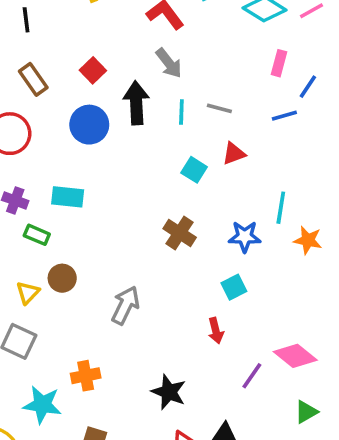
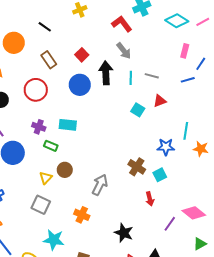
black line: (26, 20) -> (45, 27), turned -48
brown cross: (180, 233) -> (137, 167), moved
orange cross: (86, 376) -> (82, 215), moved, turned 35

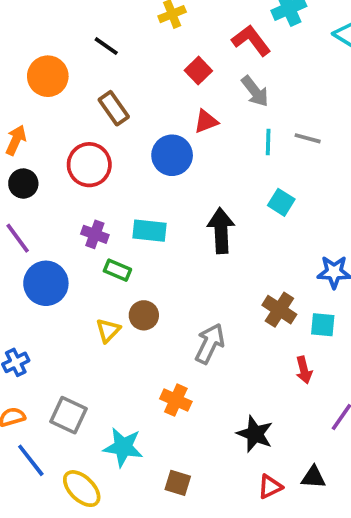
red square: (82, 55) -> (198, 71), moved
black arrow: (106, 73) -> (221, 231), moved
red triangle: (160, 101) -> (206, 121), moved
cyan square: (160, 175) -> (323, 325), turned 32
gray square: (41, 205) -> (69, 415), moved

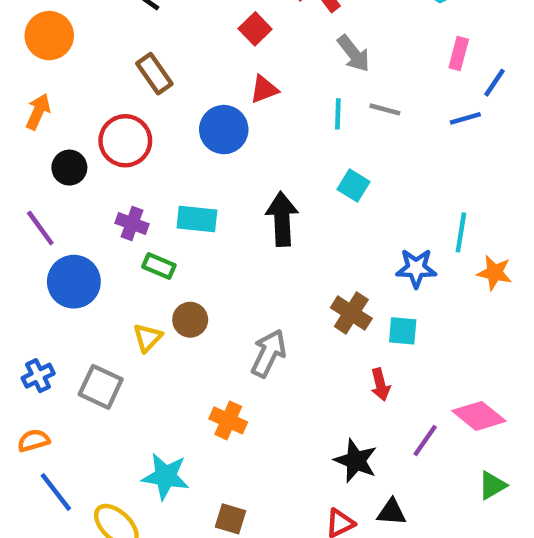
orange circle: (48, 76) -> (49, 36), moved
gray arrow: (255, 91) -> (354, 53), moved
black circle: (23, 184) -> (69, 168), moved
gray square: (69, 415) -> (101, 387), moved
black star: (255, 434) -> (356, 461), moved

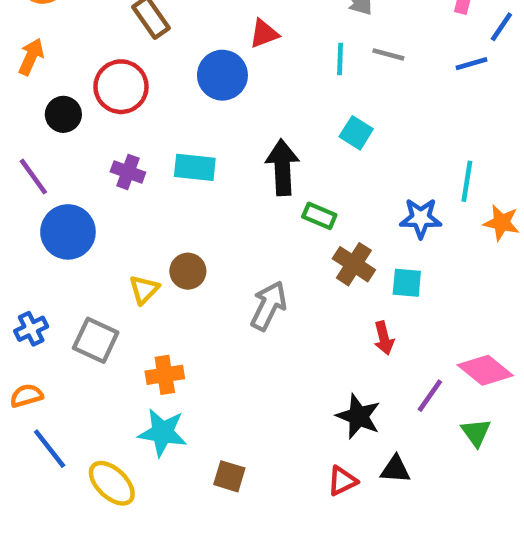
green rectangle: (159, 266) -> (319, 216), moved
orange cross: (228, 420) -> (165, 375), moved, turned -33
green triangle: (492, 485) -> (476, 432), moved, turned -36

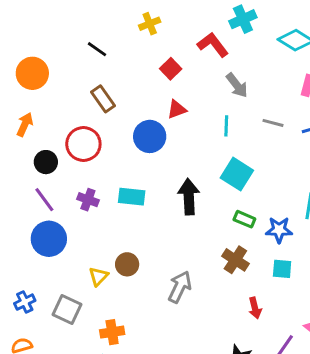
gray line: (388, 54) -> (273, 123), moved
cyan square: (356, 133) -> (237, 174), size x1.5
purple line: (33, 177) -> (44, 200), moved
green rectangle: (319, 216) -> (244, 219), moved
cyan square: (407, 283) -> (282, 269), moved

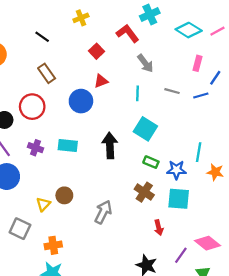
cyan square: (282, 269) -> (179, 199), size x1.5

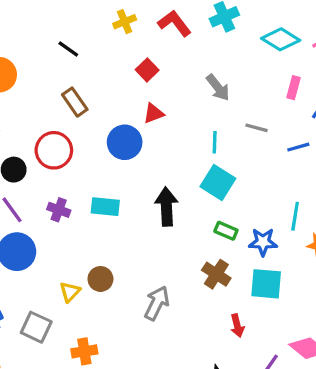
red L-shape: (128, 33) -> (174, 23), moved
cyan line: (138, 93) -> (215, 142), moved
blue line: (201, 96) -> (298, 147), moved

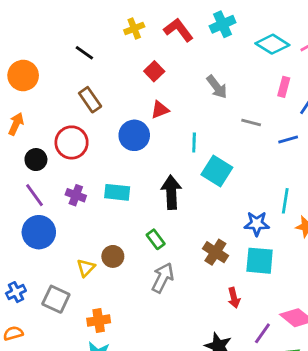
cyan line: (215, 142) -> (194, 142), moved
green rectangle: (226, 231) -> (156, 239), moved, turned 30

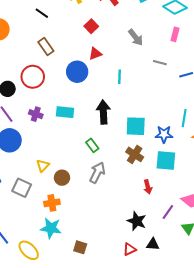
pink rectangle: (284, 87) -> (175, 34), moved
cyan square: (217, 171) -> (136, 126), moved, turned -30
brown circle: (113, 256) -> (62, 178), moved

